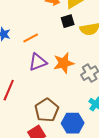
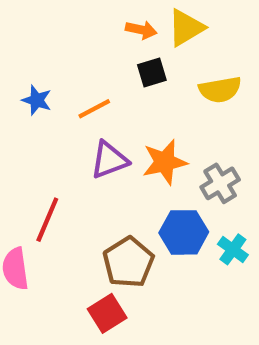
black square: (68, 21) -> (152, 72), moved
blue hexagon: (73, 123) -> (184, 232), moved

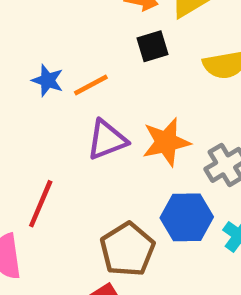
blue star: (37, 100) -> (48, 80), moved

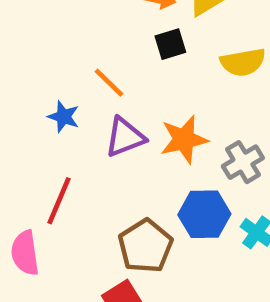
blue star: (48, 80) -> (64, 117), moved
orange line: (91, 85) -> (109, 83), turned 72

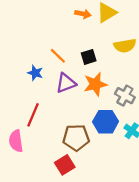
black square: (170, 44) -> (89, 57), moved
gray cross: (243, 162) -> (125, 96), turned -30
brown pentagon: (145, 246) -> (76, 138), turned 30

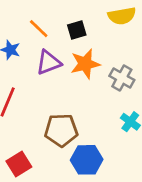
blue hexagon: (106, 122) -> (87, 160), moved
red square: (65, 165) -> (19, 164), moved

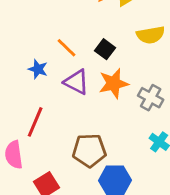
black square: (77, 30) -> (105, 49), turned -36
purple triangle: (49, 62) -> (76, 82), turned 48

